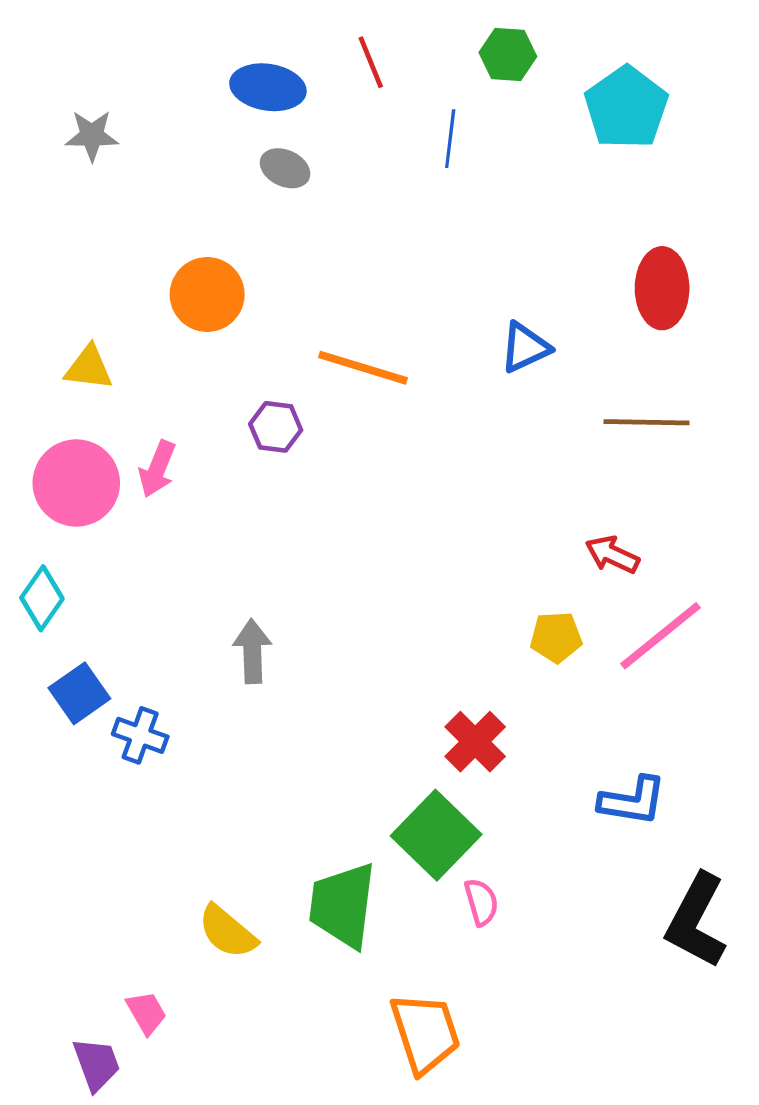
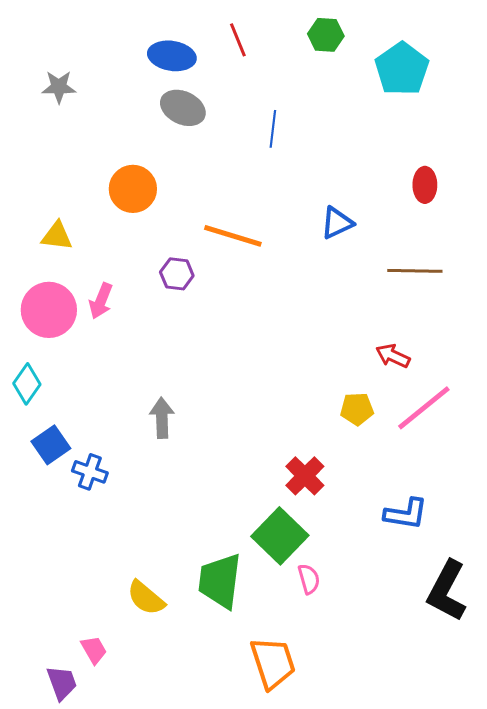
blue line: (450, 139) -> (273, 129), moved
gray ellipse: (285, 168) -> (183, 108), size x1.4
red ellipse: (662, 288) -> (425, 185), size x0.7

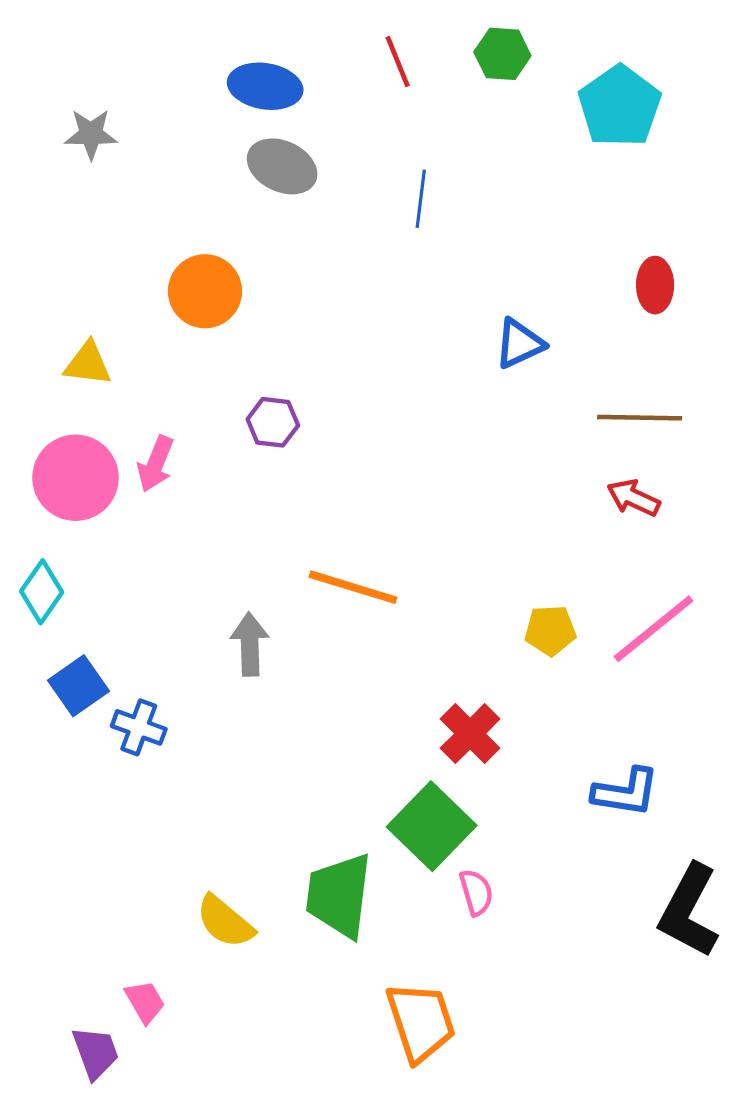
red line: (238, 40) -> (398, 62), moved
orange line: (233, 236) -> (353, 587), moved
red arrow: (393, 356) -> (633, 498), moved

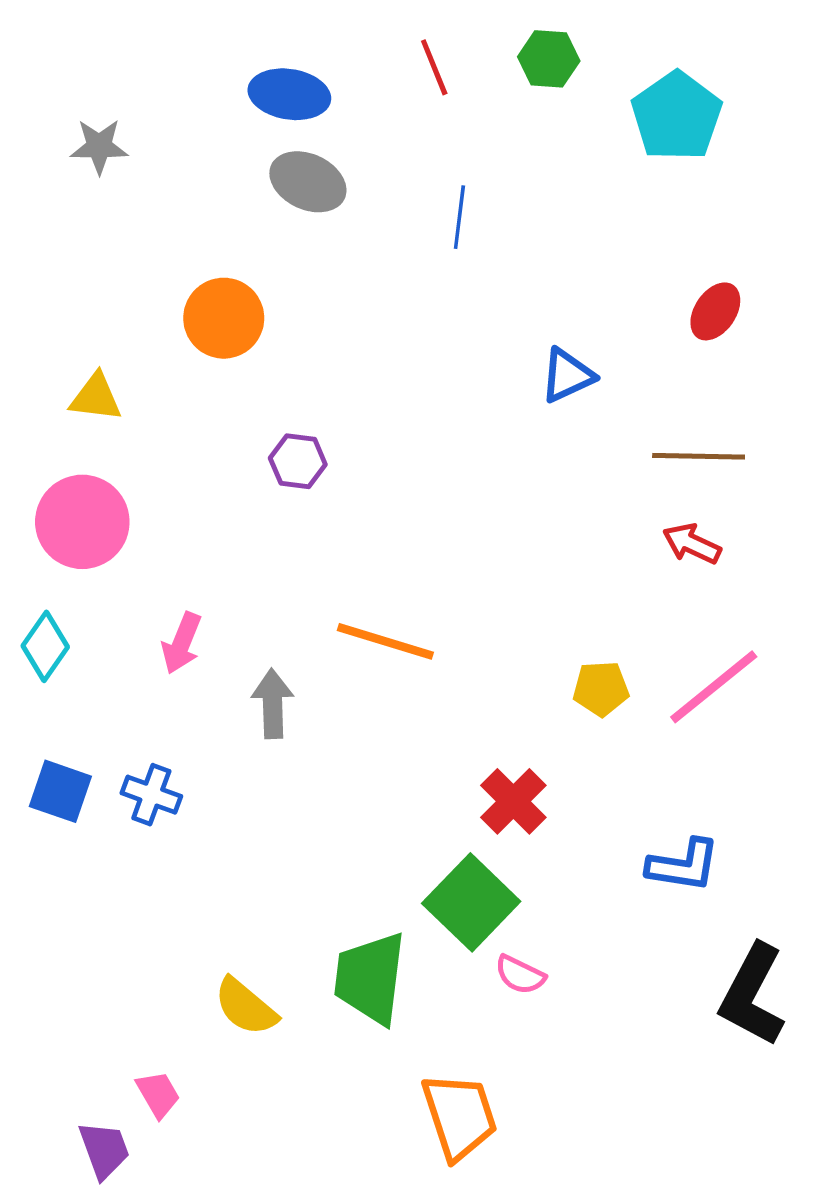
red ellipse: (655, 285) -> (715, 311), turned 34
pink arrow: (156, 464) -> (182, 643), moved
blue square: (79, 686) -> (60, 791), moved, turned -36
pink semicircle: (476, 892) -> (520, 975), turned 132

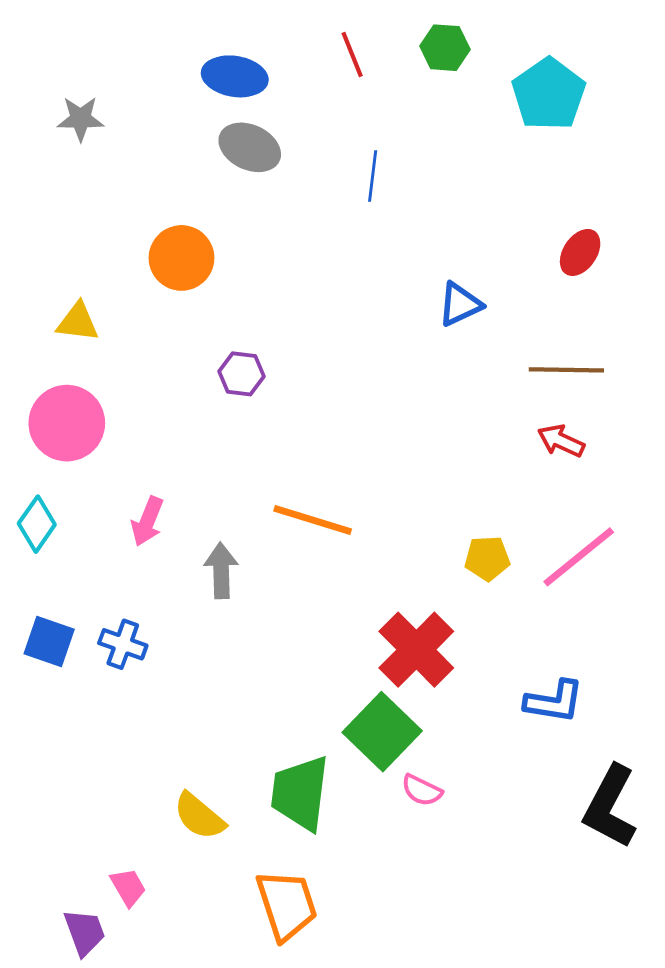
red cross: (513, 801) -> (416, 650), size x1.4
orange trapezoid: (459, 1116) -> (287, 905), moved

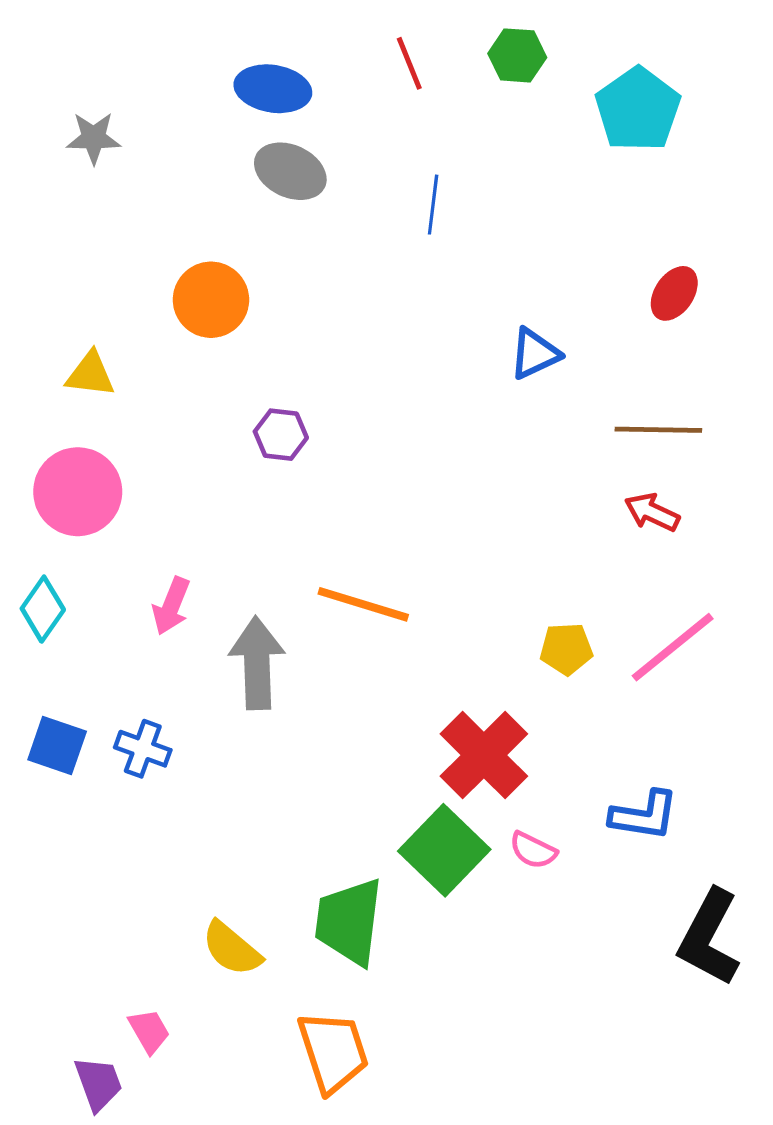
gray arrow: (221, 571) -> (257, 663), size x1.4
pink semicircle: (422, 790) -> (533, 850), moved

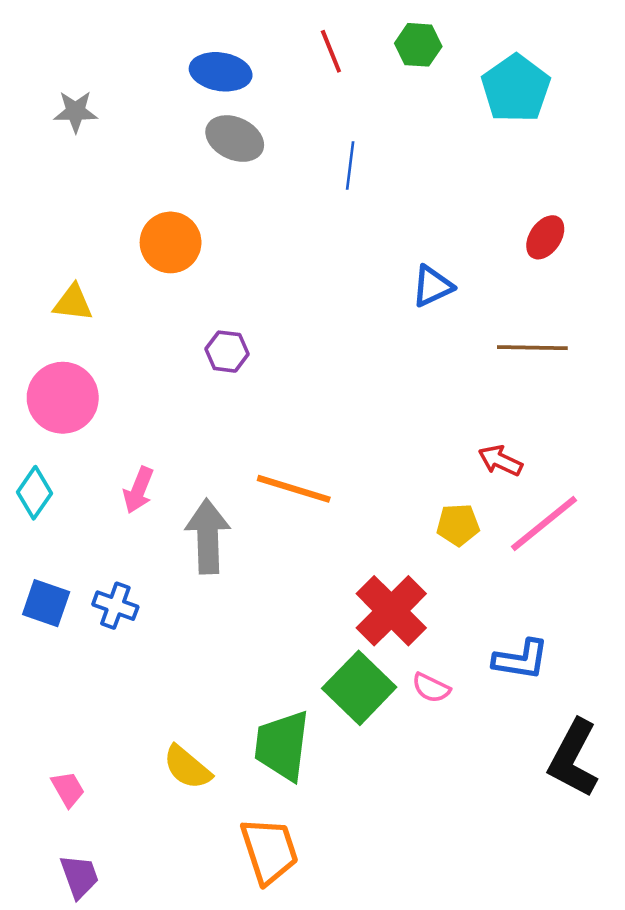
red arrow: (652, 512) -> (500, 461), moved
pink trapezoid: (149, 1031) -> (68, 789), moved

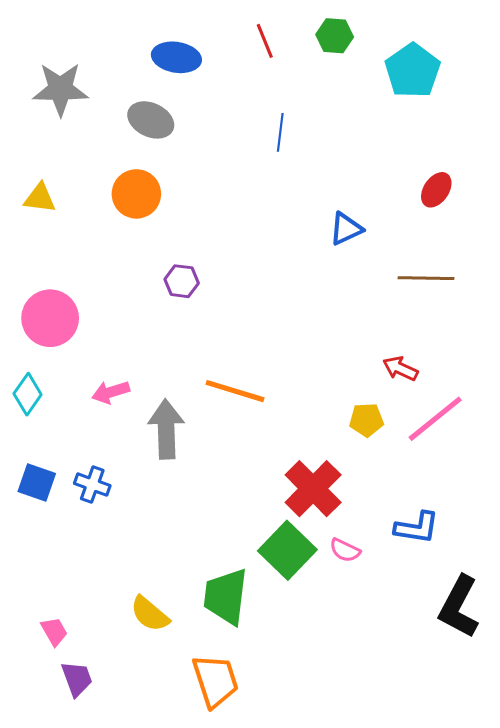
gray star: (76, 112) -> (60, 89), size x1.6
gray ellipse: (235, 139) -> (151, 120), moved
yellow triangle: (73, 303) -> (40, 198), moved
pink arrow: (138, 490) -> (111, 392), turned 51
purple trapezoid: (79, 876) -> (77, 679), moved

